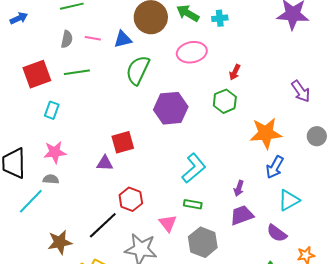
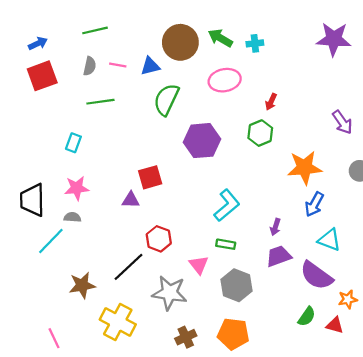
red square: (37, 74) -> (42, 76), moved
cyan triangle: (289, 200) -> (329, 240), turned 50
purple semicircle: (277, 233) -> (316, 276), size x1.5

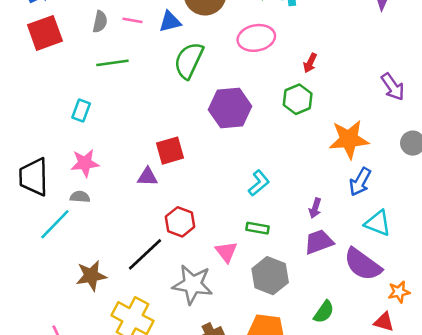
cyan L-shape: (227, 205) -> (259, 183), size x0.7
green semicircle: (307, 317) -> (324, 312), moved

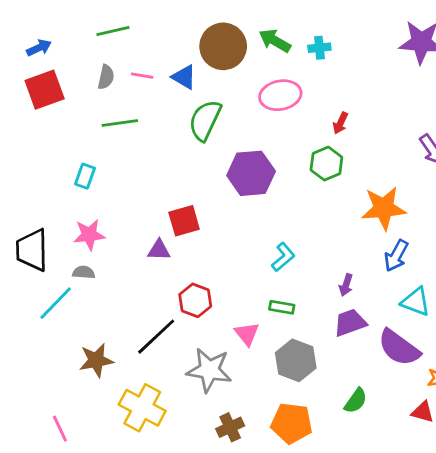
blue triangle: (170, 22) -> (184, 77), turned 45

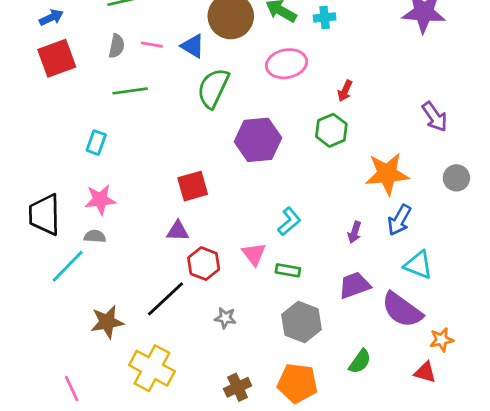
purple triangle: (159, 250) -> (178, 231), moved
purple arrow: (346, 285) -> (354, 232), moved
pink triangle: (247, 334) -> (254, 254), moved
gray star: (209, 370) -> (225, 318), moved, size x0.5

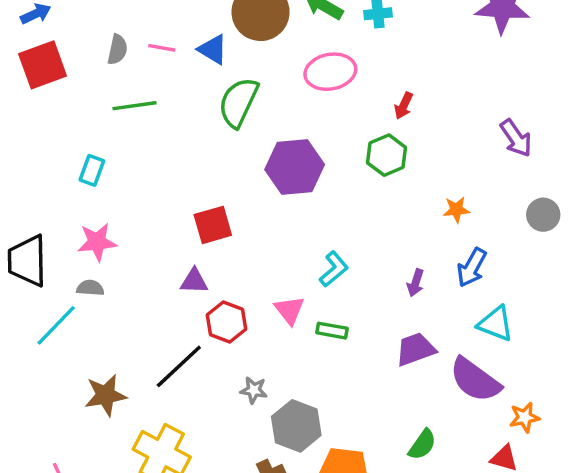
orange star: (387, 174) -> (456, 210), size x0.5
gray hexagon: (301, 322) -> (296, 426), moved

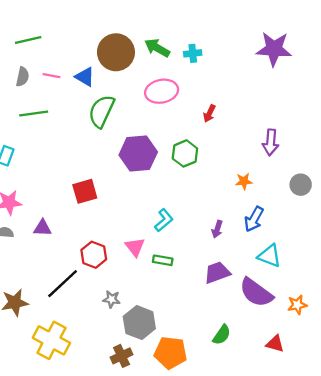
purple arrow: (516, 138) -> (271, 142), moved, turned 40
green hexagon: (387, 155) -> (185, 153), moved
purple triangle: (194, 281) -> (43, 228), moved
orange star: (524, 417) -> (297, 305), moved

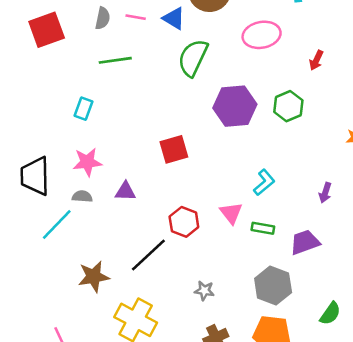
purple trapezoid: (217, 273) -> (305, 242), moved
gray star: (112, 299) -> (204, 291), moved
gray hexagon: (139, 323) -> (273, 285), moved

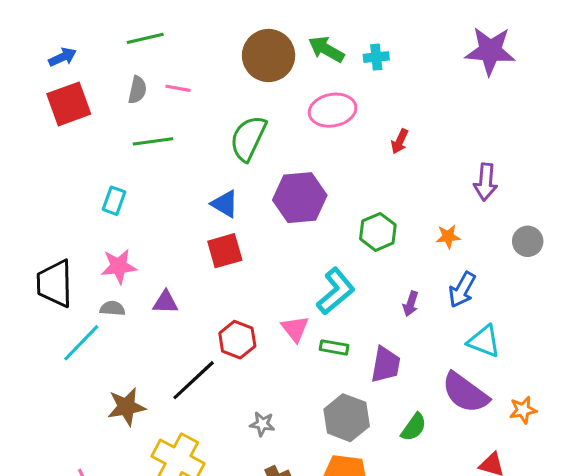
blue triangle: (174, 18) -> (225, 204), moved
green hexagon: (288, 106) -> (378, 232), moved
cyan L-shape: (264, 182) -> (336, 291), size x1.4
purple trapezoid: (305, 242) -> (386, 365), turned 120
green semicircle: (330, 313) -> (414, 427), moved

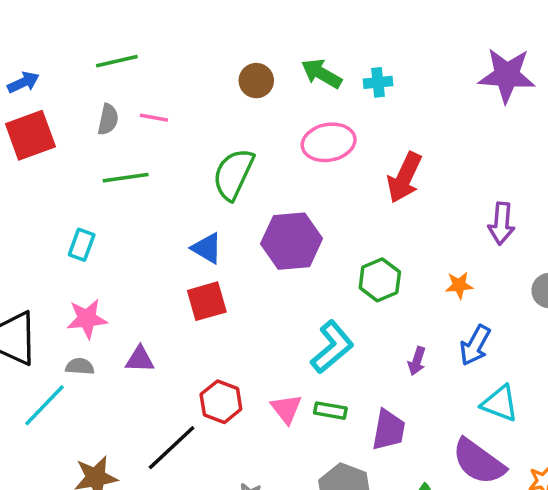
brown circle: (269, 56) -> (256, 81), size x0.6
red arrow: (400, 141) -> (404, 178), size x1.8
pink triangle: (295, 329) -> (286, 409), moved

